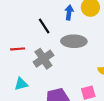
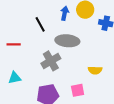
gray cross: (43, 59) -> (51, 61), moved

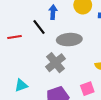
blue arrow: (65, 13) -> (53, 12), moved
red line: (14, 44) -> (14, 37), moved

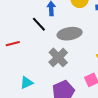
red line: (14, 37) -> (13, 44), moved

